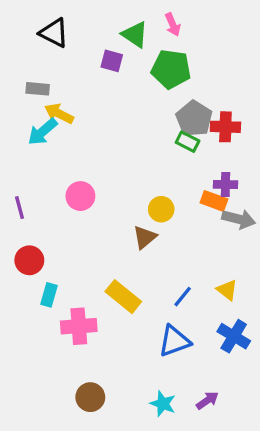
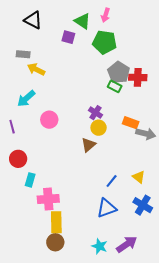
pink arrow: (173, 25) -> (106, 15), turned 40
cyan arrow: (43, 132) -> (26, 99), moved
purple cross: (225, 184) -> (96, 113), moved, turned 32
yellow rectangle: (123, 297) -> (56, 222), moved, turned 50
purple arrow: (207, 400) -> (127, 244), size x1.5

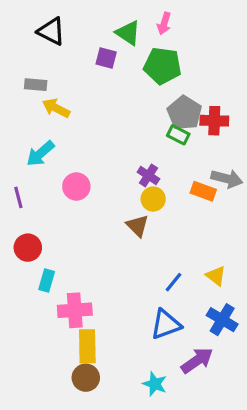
gray arrow: (146, 134) -> (227, 179), moved
brown triangle: (88, 145) -> (137, 226), turned -35
purple arrow: (127, 244) -> (197, 360), moved

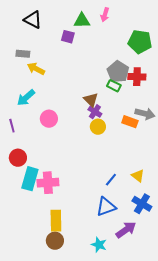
green triangle: (128, 33) -> (82, 21), turned -36
green pentagon: (163, 66) -> (140, 42), moved
brown triangle: (137, 226) -> (91, 100), moved
cyan rectangle: (47, 280) -> (30, 179), size x1.6
pink cross: (75, 310) -> (48, 183), moved

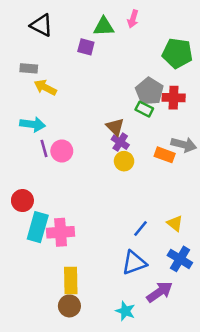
cyan arrow: (26, 98) -> (33, 124), turned -132
purple line: (12, 126) -> (44, 148), moved

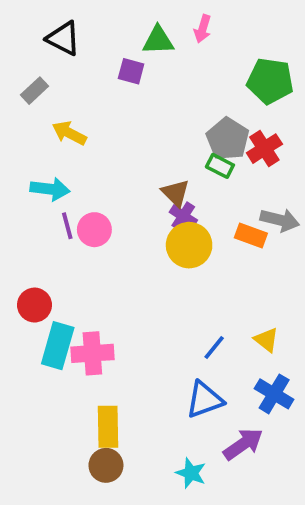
gray rectangle: (29, 68) -> (34, 91), moved, turned -48
red cross: (174, 98) -> (264, 149), turned -35
yellow circle: (124, 161) -> (189, 245), size x1.5

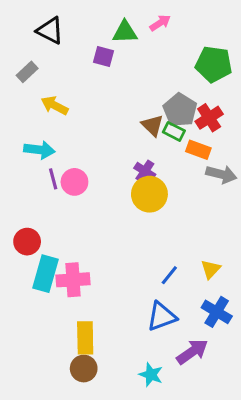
pink arrow: (203, 29) -> (160, 23), turned -140
brown triangle: (176, 193) -> (152, 125), moved
orange rectangle: (251, 235) -> (198, 150), moved
yellow triangle: (266, 340) -> (211, 269), turned 35

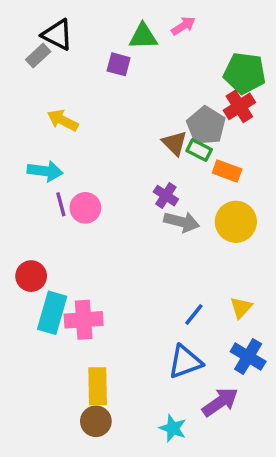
gray rectangle: (27, 72) -> (38, 56), moved
red cross: (209, 118) -> (239, 106), moved
gray arrow: (221, 174) -> (182, 222), moved
yellow circle: (149, 194) -> (236, 222), moved

